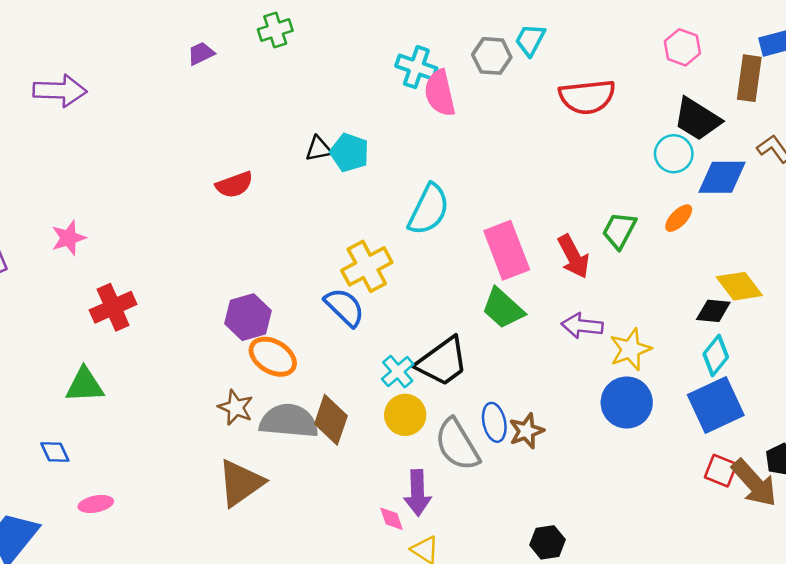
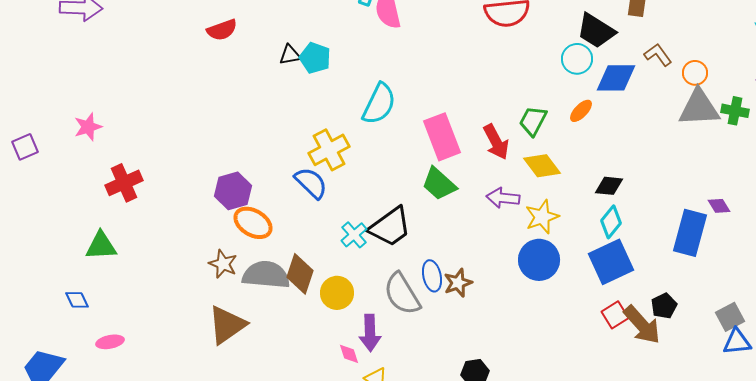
red semicircle: (234, 185) -> (222, 30), moved
yellow diamond: (739, 286) -> (542, 166), moved
yellow circle: (405, 415) -> (337, 293), moved
red square: (721, 471) -> (615, 315), turned 36

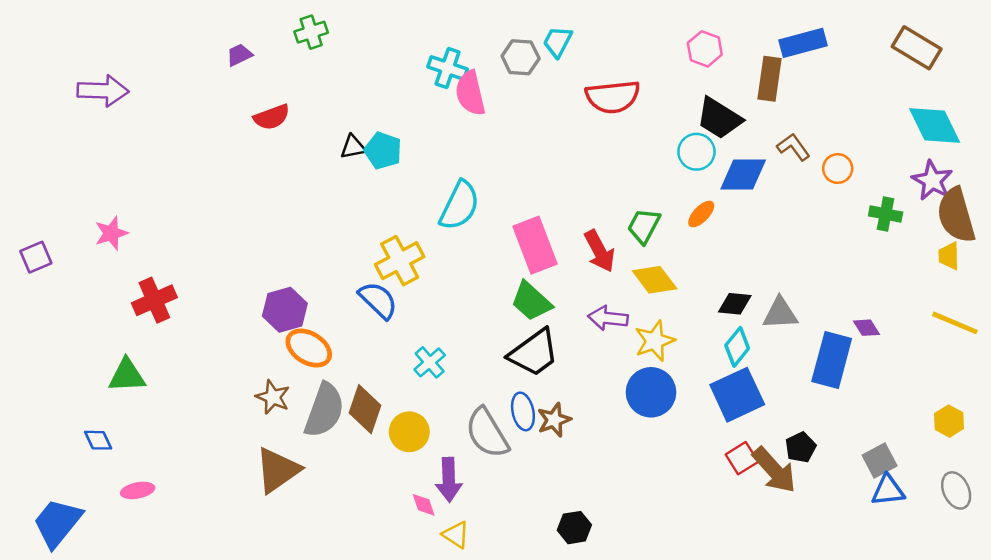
gray triangle: (699, 108) -> (780, 313), moved, size x0.7
black trapezoid: (390, 227) -> (534, 353), moved
gray semicircle: (266, 275) -> (324, 410), turned 105

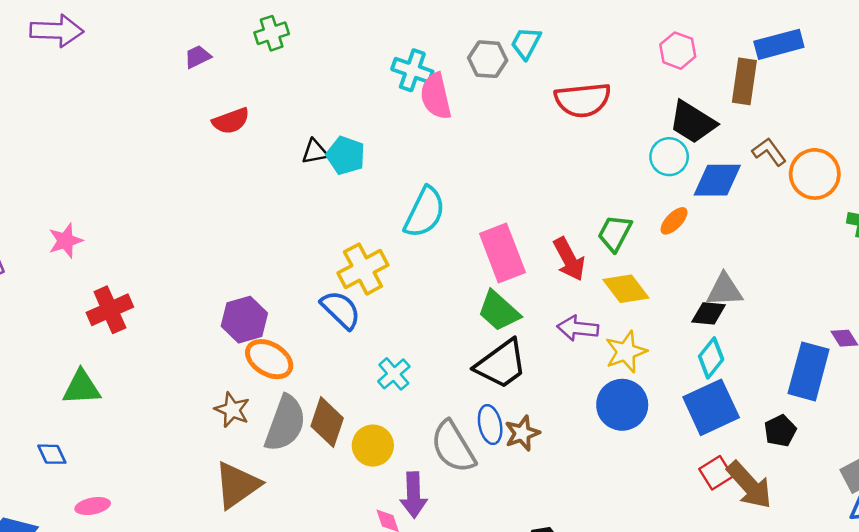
purple arrow: (103, 91) -> (57, 31), moved
orange circle: (838, 169) -> (815, 174), size x1.6
gray triangle: (780, 313) -> (725, 290), moved
black pentagon: (801, 447) -> (780, 431), moved

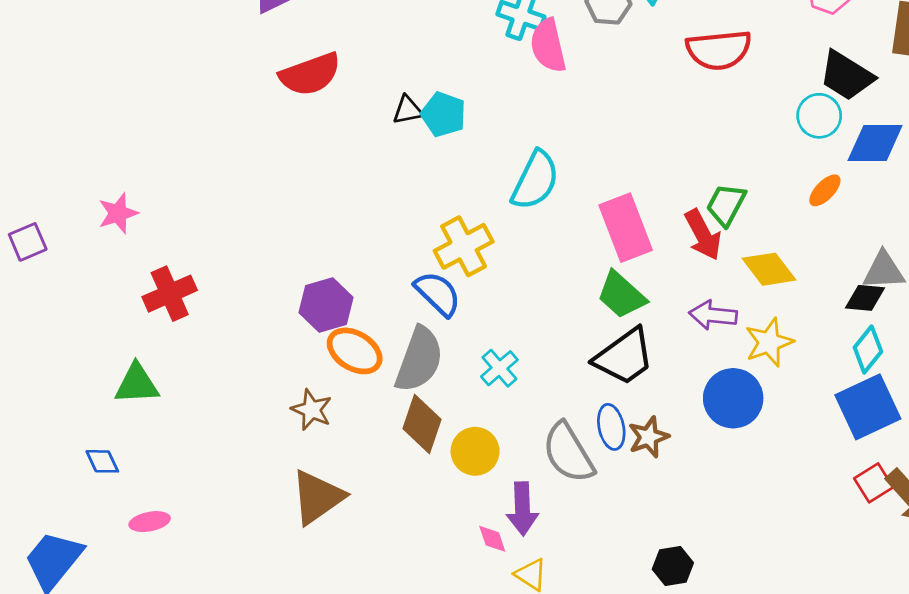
red semicircle: (231, 121) -> (310, 74), size x1.4
green trapezoid: (615, 233) -> (726, 205), moved
blue circle: (622, 405) -> (733, 398), moved
gray semicircle: (285, 423) -> (419, 360), moved

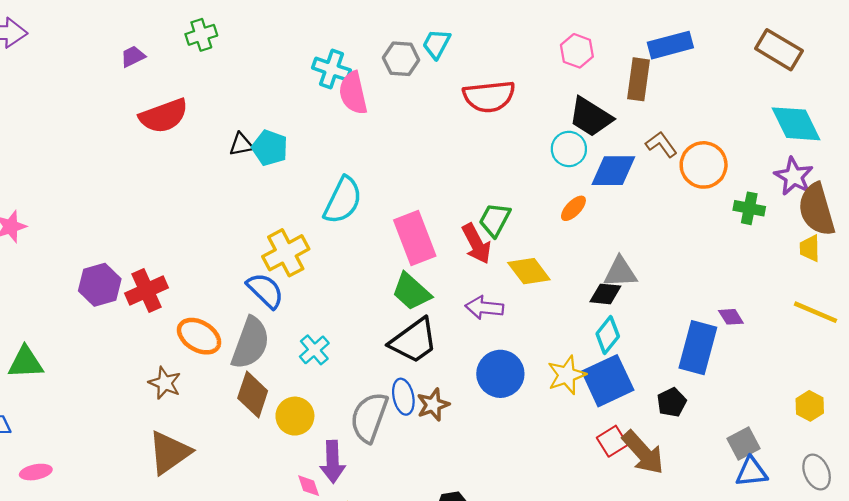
red cross: (170, 294) -> (147, 291), moved
purple hexagon: (326, 305) -> (100, 285), moved
yellow star: (769, 342) -> (567, 375), moved
gray semicircle: (568, 453) -> (369, 417), turned 51

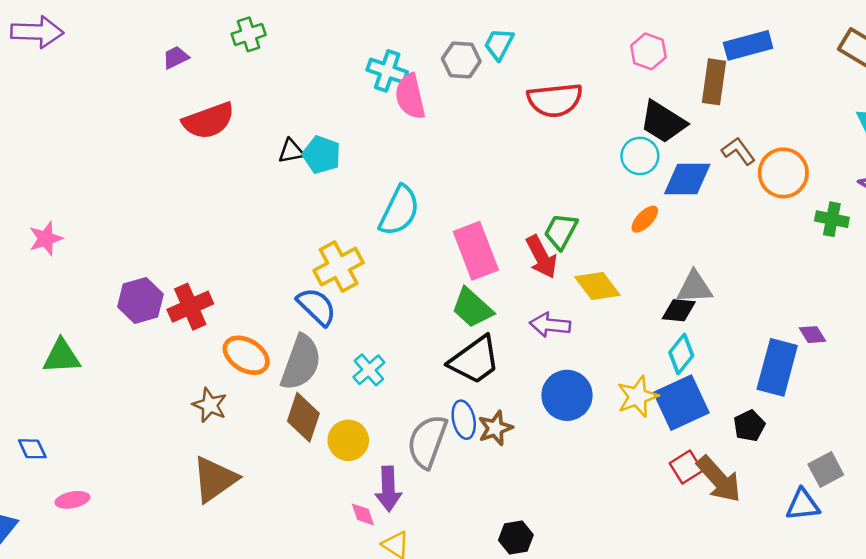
green triangle: (26, 362) -> (61, 356), moved
blue triangle: (752, 472) -> (803, 505), moved

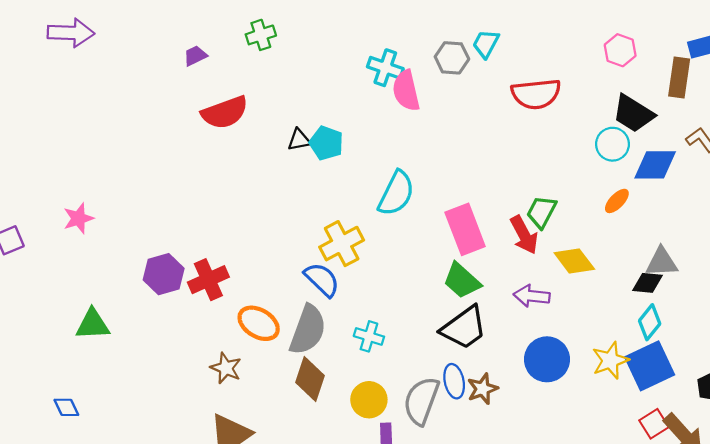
cyan cross: (369, 370) -> (369, 336), turned -32
yellow circle: (348, 440) -> (369, 400), moved

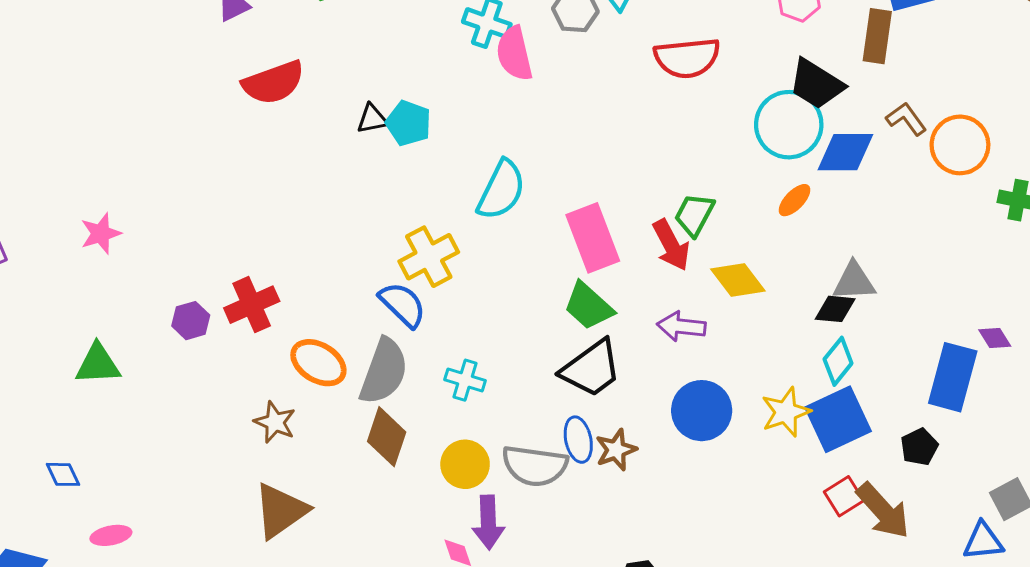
cyan circle: (612, 144) -> (789, 125), size x1.5
pink star: (78, 218) -> (101, 233), moved
purple hexagon: (164, 274) -> (191, 321), moved, size x0.7
gray semicircle: (421, 401) -> (535, 466), turned -102

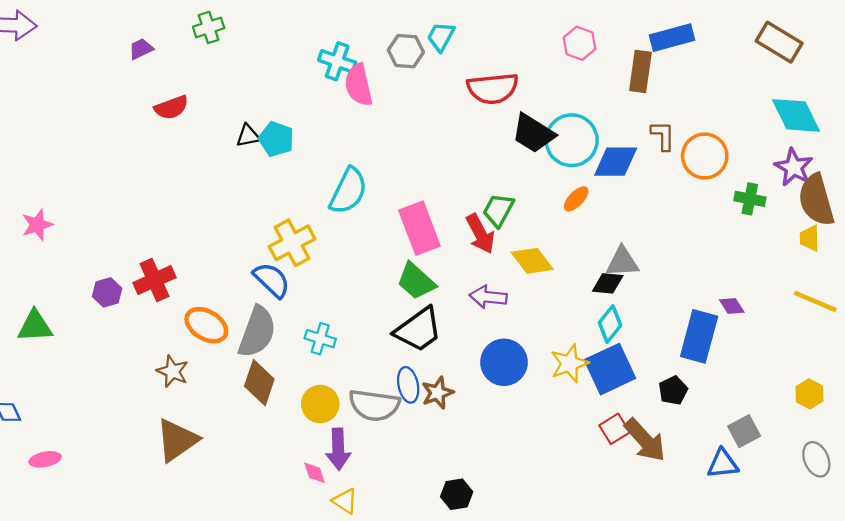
red semicircle: (273, 83) -> (171, 108), size x0.7
black trapezoid: (816, 84) -> (533, 133), moved
brown L-shape: (906, 119) -> (663, 136), turned 36

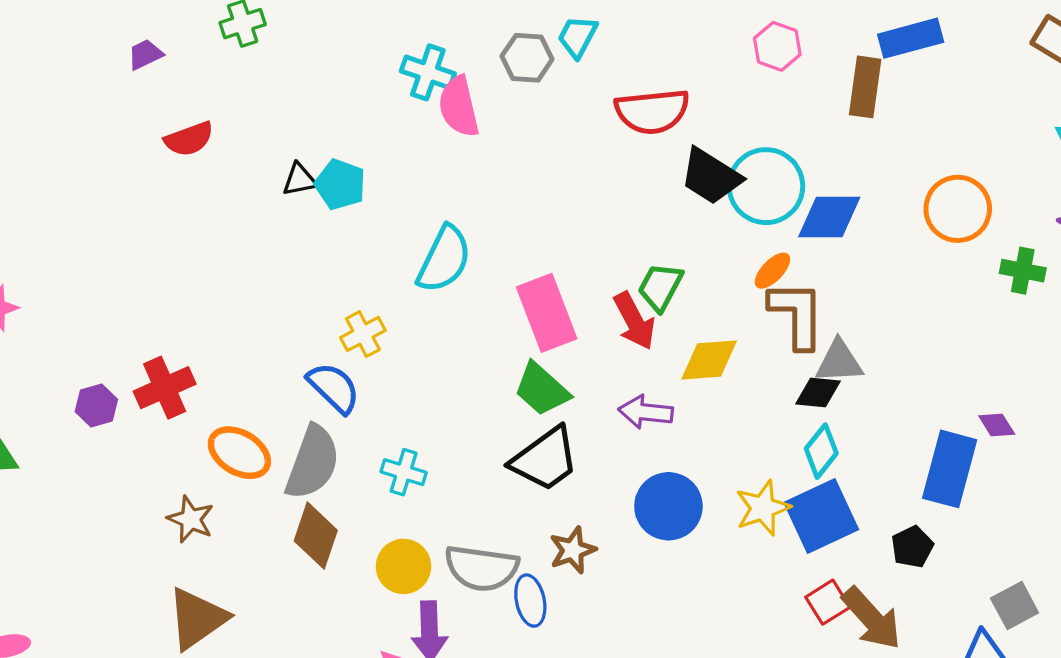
brown L-shape: (663, 136) -> (797, 315), moved, size x1.6
yellow cross: (292, 243) -> (363, 334), size x0.7
yellow diamond: (532, 261) -> (709, 360), turned -57
blue ellipse: (408, 385) -> (530, 601), moved

